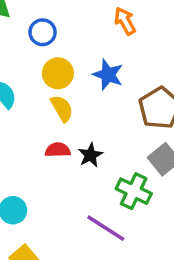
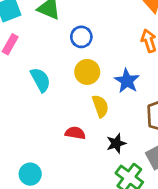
yellow semicircle: (62, 108) -> (100, 106), moved
black star: (90, 155) -> (116, 143), moved

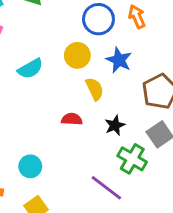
blue circle: (81, 37) -> (98, 19), moved, size x1.4
cyan semicircle: (40, 80) -> (30, 69), turned 95

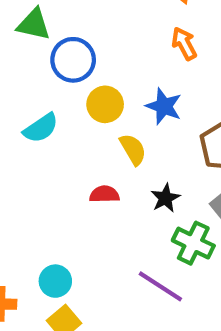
blue circle: (98, 19) -> (73, 60), moved
cyan circle: (30, 166) -> (55, 281), moved

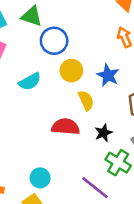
red semicircle: (104, 194) -> (66, 127), size x1.5
cyan circle: (55, 281) -> (40, 178), moved

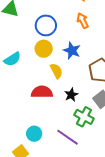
blue circle: (54, 41) -> (46, 25), moved
cyan circle: (40, 178) -> (34, 134), moved

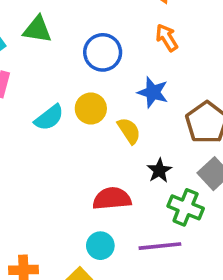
yellow circle: (44, 49) -> (91, 109), moved
red semicircle: (42, 92) -> (112, 199), moved
purple line: (67, 137) -> (160, 246), turned -35

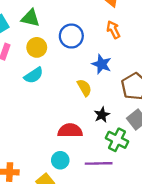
yellow circle: (91, 109) -> (37, 47), moved

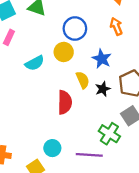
yellow circle: (37, 47) -> (64, 52), moved
black star: (102, 115) -> (103, 89), moved
red semicircle: (70, 131) -> (65, 102), moved, turned 85

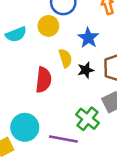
cyan circle: (52, 148) -> (25, 127), size x1.5

